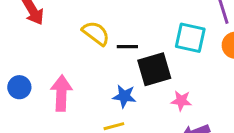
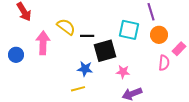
blue circle: (19, 87) -> (16, 55), moved
pink arrow: (61, 93) -> (43, 43), moved

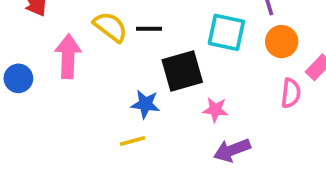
black line: (87, 36) -> (149, 29), moved

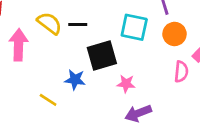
yellow line: (133, 141) -> (48, 100), moved, turned 48

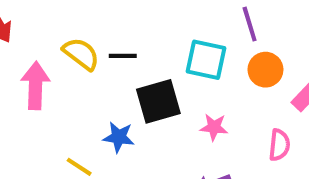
pink semicircle: (181, 72) -> (279, 145), moved
pink star: (126, 84) -> (214, 127), moved

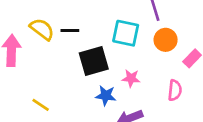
blue star: (119, 137) -> (106, 96), moved

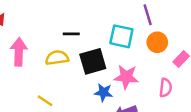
yellow semicircle: (42, 29) -> (57, 58), moved, turned -45
pink star: (131, 78) -> (126, 77), size x1.5

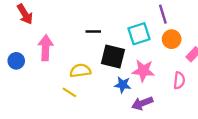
cyan square: (121, 36) -> (139, 34), turned -30
yellow semicircle: (57, 58) -> (80, 71), moved
black square: (93, 61) -> (113, 57), turned 30

